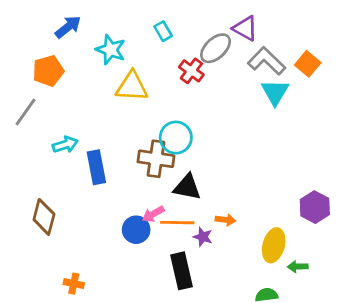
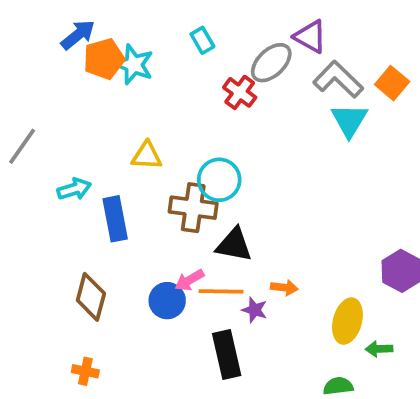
orange pentagon: (48, 71) -> (104, 59), moved
yellow triangle: (132, 86) -> (147, 156), moved, size x0.7
brown diamond: (44, 217) -> (91, 297), moved

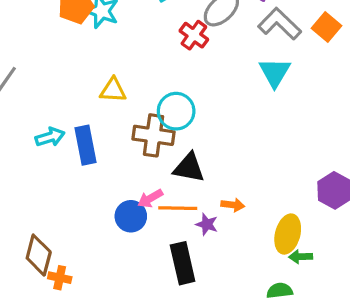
cyan triangle: (349, 120) -> (275, 72), moved
cyan arrow: (74, 189) -> (50, 137), moved
brown diamond: (91, 297) -> (39, 255), moved
green arrow: (379, 349) -> (301, 257), moved

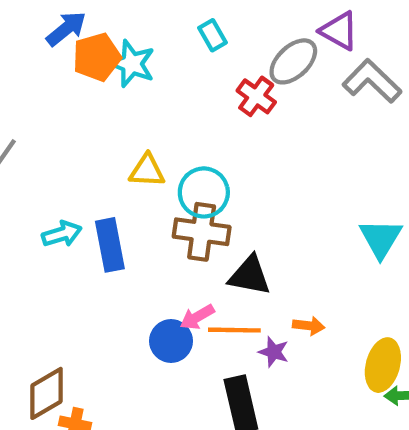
cyan triangle: (275, 72) -> (381, 238), moved
cyan circle: (176, 111) -> (204, 192), moved
brown diamond: (39, 255) -> (47, 393), turned 45

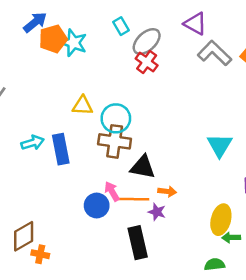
gray ellipse: (293, 61) -> (147, 41), moved
pink arrow: (197, 317) -> (112, 191), turned 90
orange arrow: (309, 326) -> (167, 191), moved

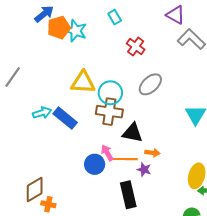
gray ellipse: (147, 41) -> (150, 84), moved
yellow triangle: (83, 106) -> (83, 82), size x1.4
blue rectangle: (61, 149) -> (65, 118), turned -40

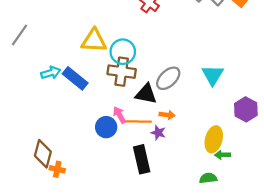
gray ellipse: (150, 84) -> (168, 78), moved
brown diamond: (35, 190) -> (43, 154), turned -45

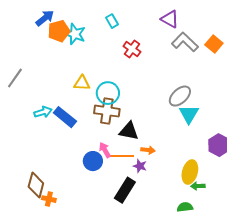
yellow triangle: (94, 41) -> (82, 83), size x0.7
gray ellipse: (168, 78) -> (180, 96), moved
black rectangle: (142, 159) -> (125, 190), turned 45

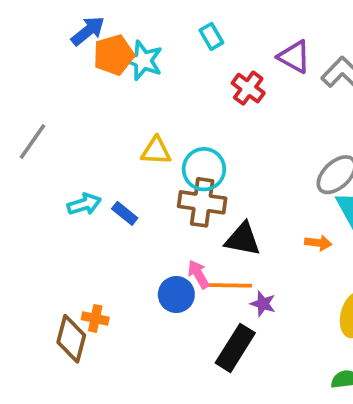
purple triangle: (170, 19) -> (294, 57), moved
blue rectangle: (65, 117) -> (125, 213), size x0.6
orange arrow: (148, 150) -> (318, 243), moved
orange cross: (49, 199) -> (95, 318), moved

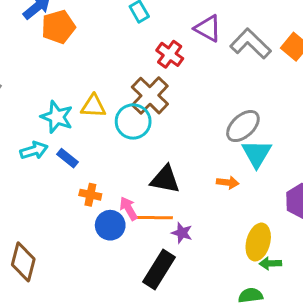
cyan star: (143, 60) -> (57, 117), moved
brown cross: (202, 202) -> (150, 96), moved, turned 36
orange cross: (95, 318) -> (90, 195), moved

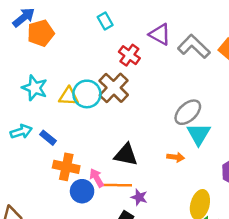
cyan star: (57, 117) -> (35, 88), moved
cyan circle: (133, 121) -> (87, 94), moved
orange cross: (90, 195) -> (66, 167), size x1.5

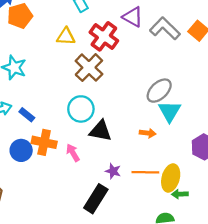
red cross: (129, 55) -> (104, 36), size x1.4
cyan circle: (87, 94) -> (81, 109), moved
yellow triangle: (69, 96) -> (66, 36), moved
orange line: (117, 185) -> (145, 172), moved
blue circle: (82, 191) -> (21, 150), moved

